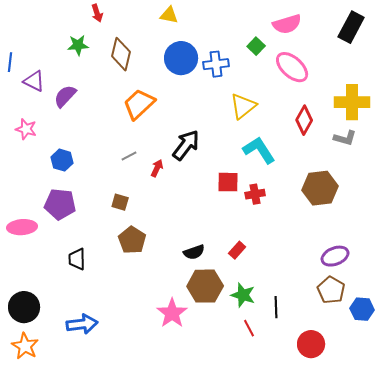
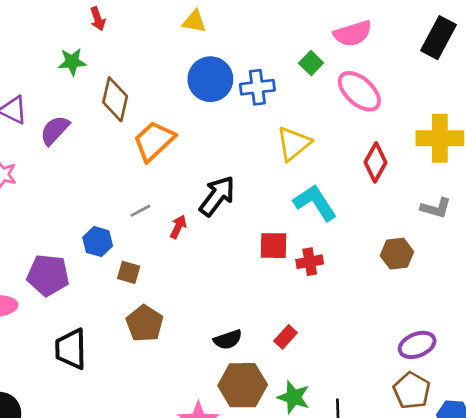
brown diamond: (121, 54) -> (115, 99), moved
gray L-shape: (345, 138) -> (436, 208), moved
blue hexagon: (62, 160) -> (98, 242), moved
brown hexagon: (320, 188) -> (397, 254), size x0.7
black trapezoid: (77, 259) -> (71, 349), size x1.4

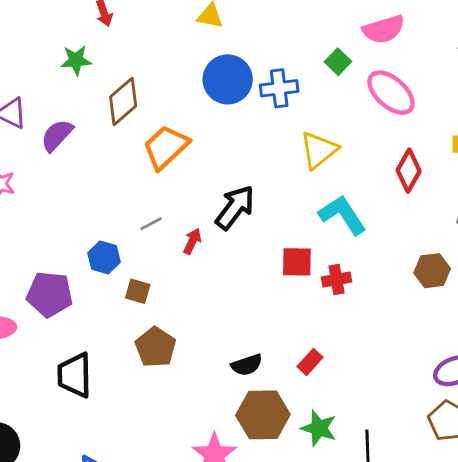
brown diamond: (115, 99) -> (123, 101), turned 36

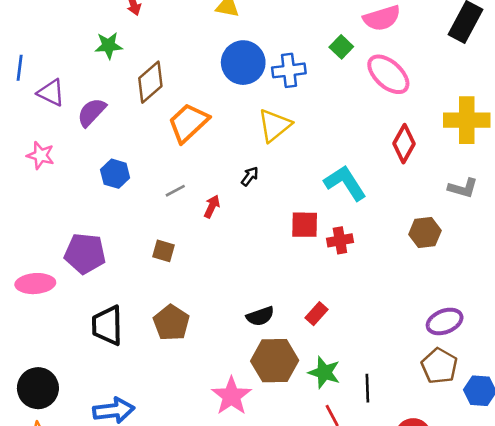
yellow triangle: (319, 150) -> (275, 125), moved
black arrow: (235, 207) -> (250, 176), size x0.5
blue hexagon: (104, 257) -> (115, 174), moved
brown pentagon: (156, 347) -> (171, 323), moved

